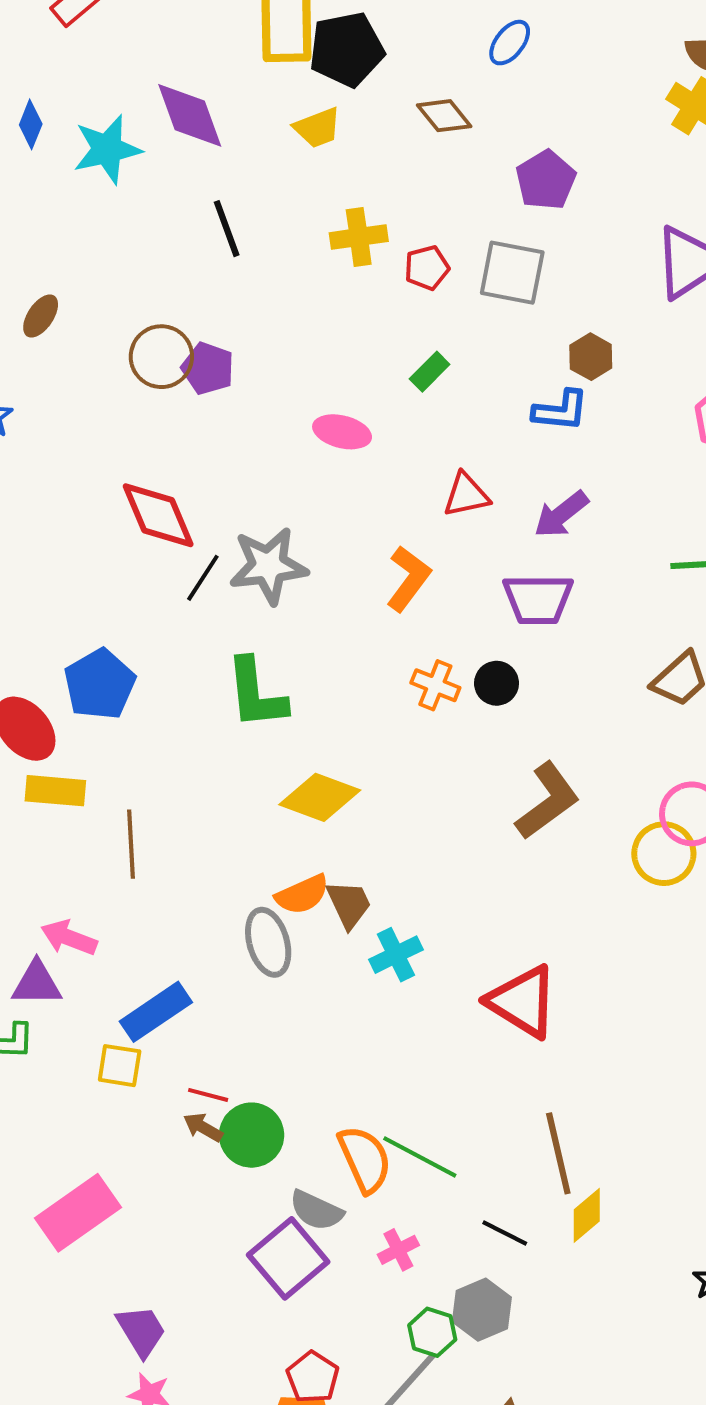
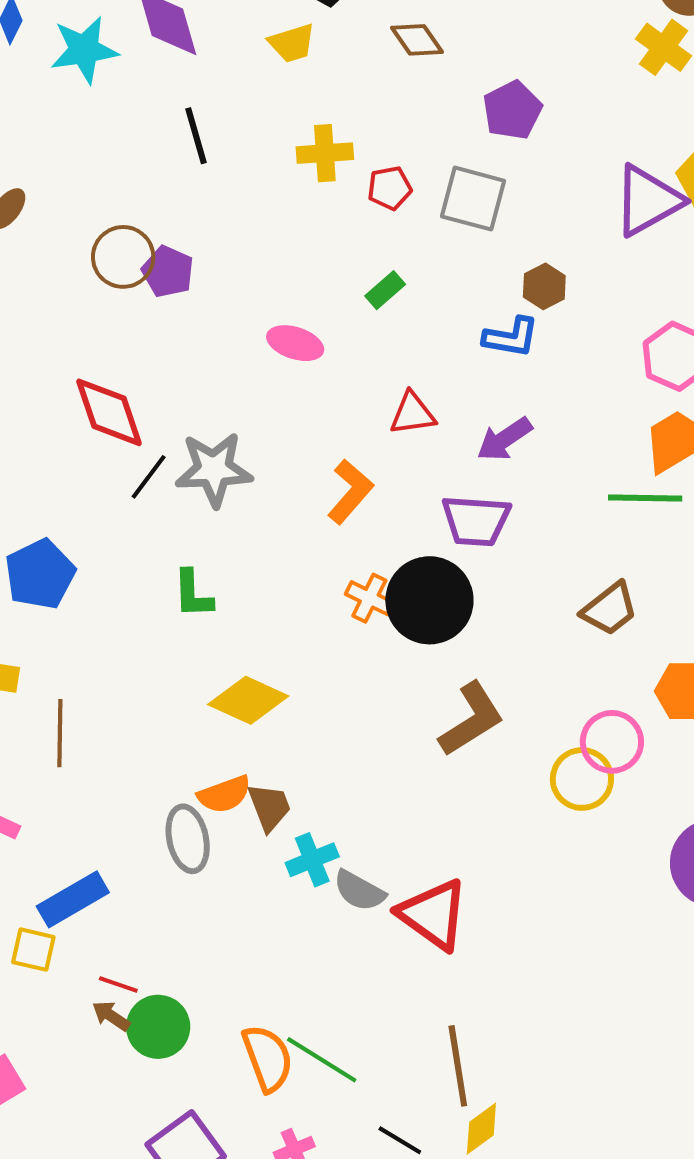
black circle: (497, 683) -> (429, 600), size x2.0
green L-shape: (256, 694) -> (193, 594), size x0.7
gray semicircle: (316, 1210) -> (359, 891), moved

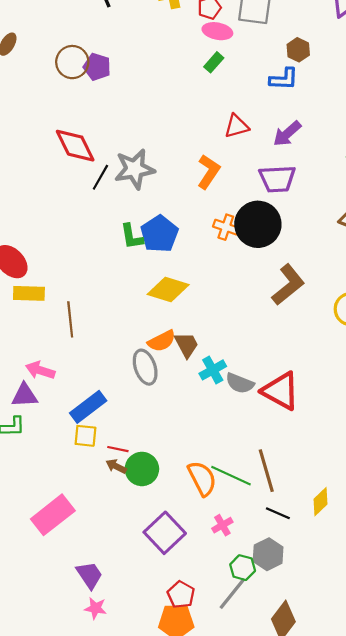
pink ellipse: (295, 343) -> (217, 31), moved
blue pentagon: (40, 574) -> (159, 234), moved
yellow square: (33, 950) -> (85, 436), moved
brown line: (458, 1066) -> (266, 471), moved

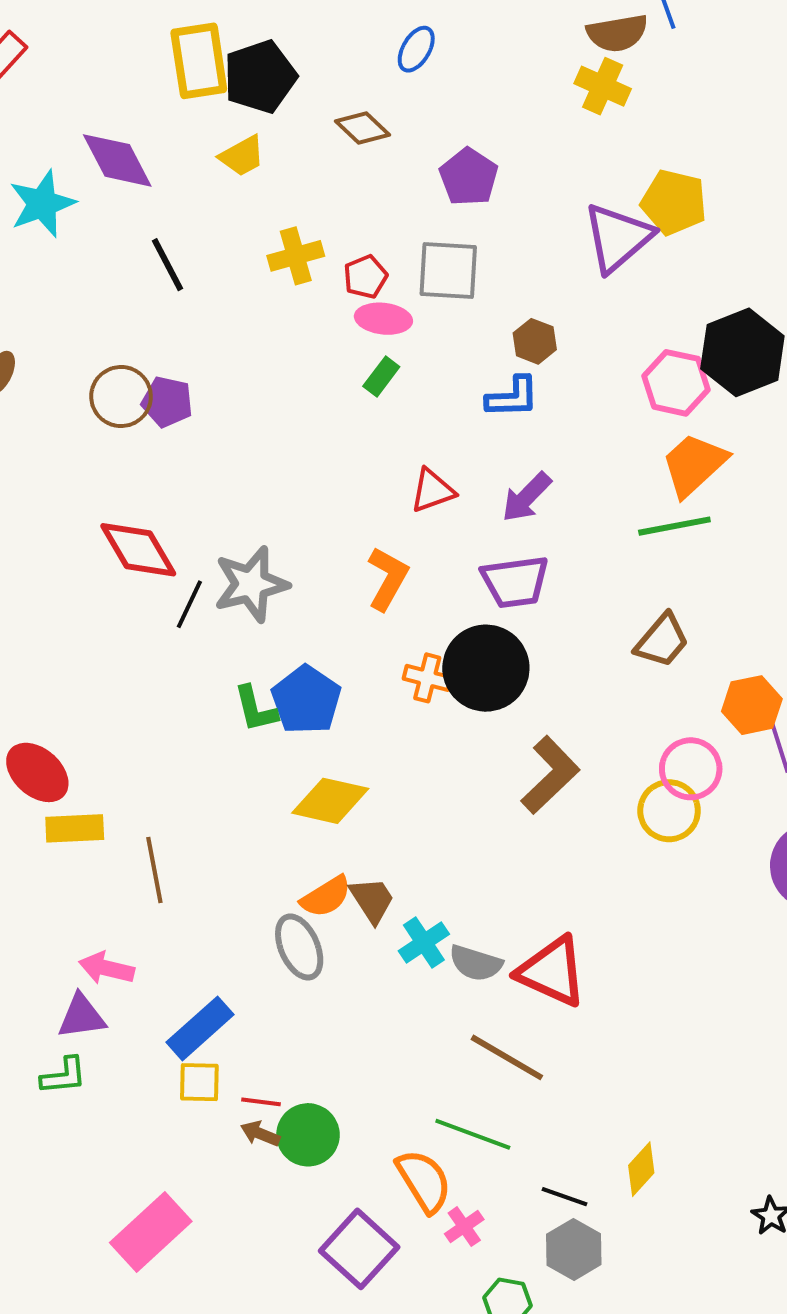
brown line: (266, 471) -> (507, 1057), moved, turned -39
orange semicircle: (202, 478) -> (424, 1181), moved
gray hexagon: (268, 554) -> (574, 1249), moved

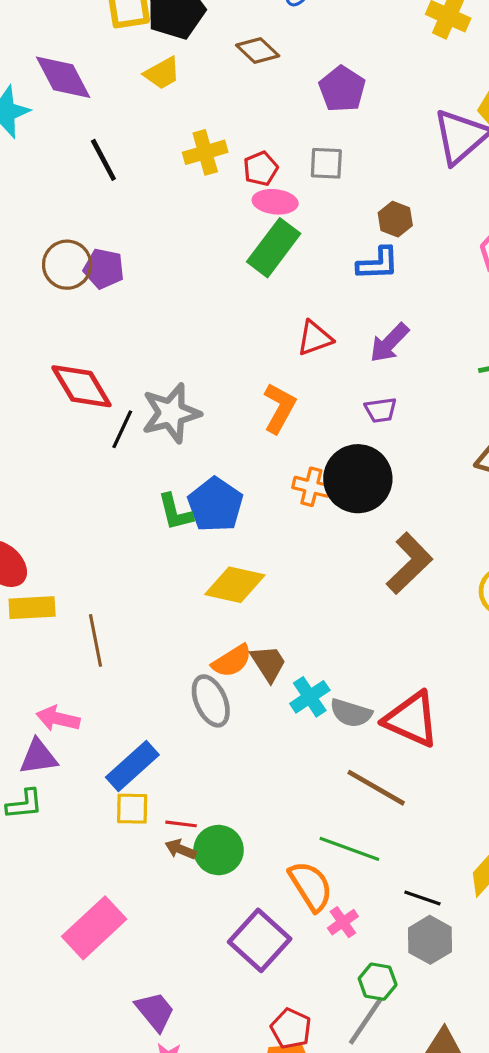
gray square: (448, 270) -> (326, 163), size x0.7
green rectangle: (381, 376) -> (274, 248), size x1.8
purple trapezoid: (515, 582) -> (381, 410), size x0.6

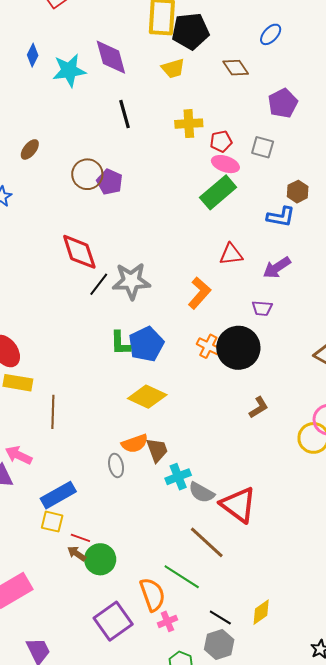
brown L-shape: (409, 563) -> (259, 407), size x0.6
gray ellipse: (211, 701) -> (116, 465), size x0.7

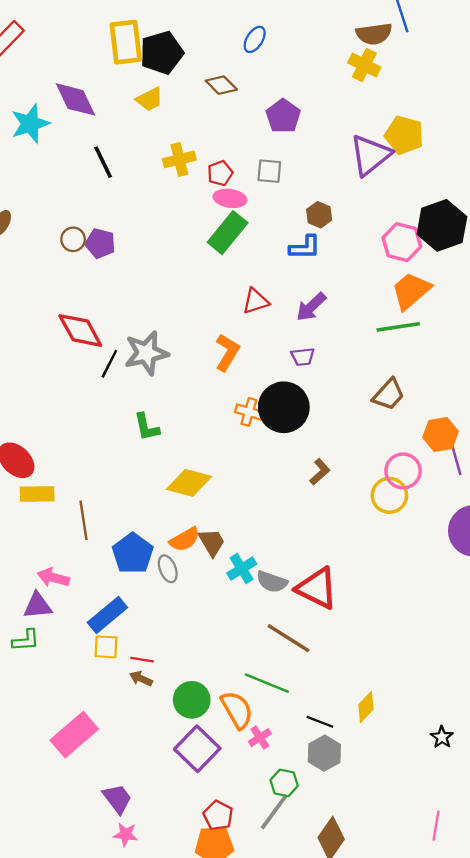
brown circle: (87, 174) -> (73, 239), size x0.7
blue pentagon: (146, 344) -> (133, 553), moved
green circle: (100, 559) -> (192, 700), moved

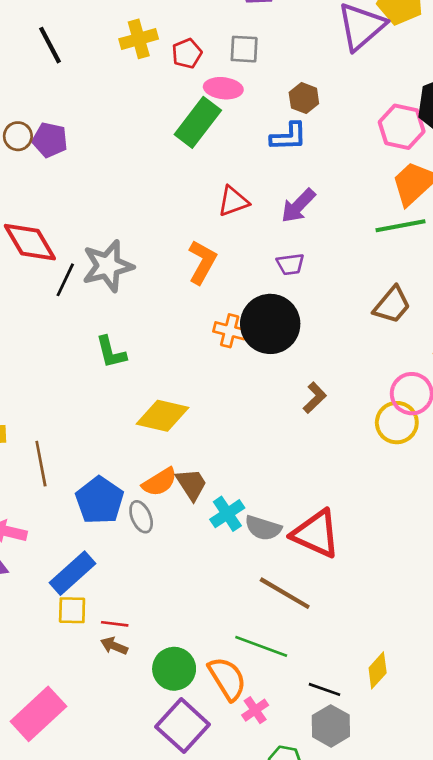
pink ellipse: (230, 198) -> (223, 88), moved

